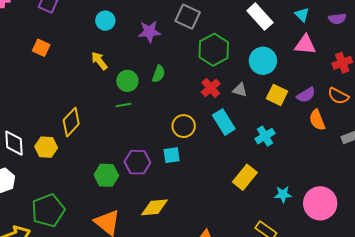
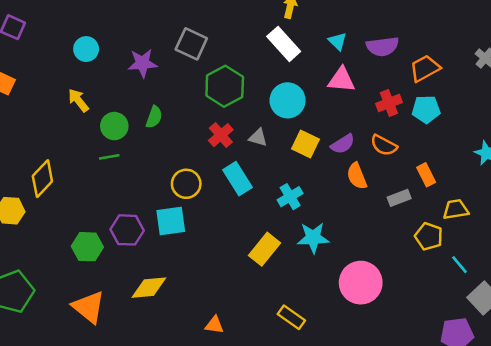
purple semicircle: (337, 19) -> (382, 46), size x1.4
cyan square: (172, 155) -> (171, 221), size x1.4
cyan star: (283, 194) -> (313, 238), moved, size x1.4

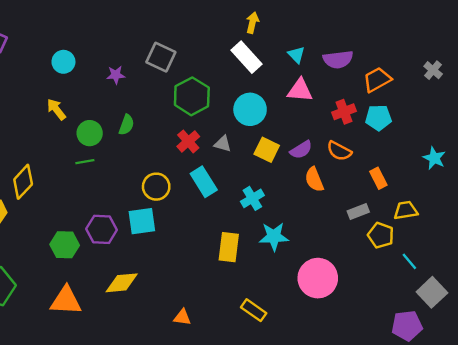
purple star: (143, 63) -> (116, 75), size x0.7
gray rectangle: (399, 198) -> (358, 212), moved
yellow rectangle: (264, 249) -> (229, 247), turned -32
orange triangle: (89, 307) -> (66, 301), turned -36

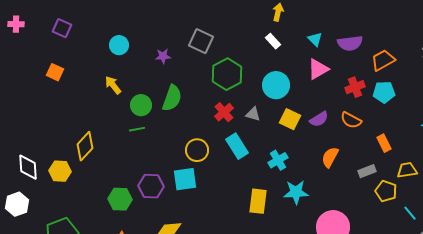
white rectangle: (246, 57) -> (273, 41), size x0.6
pink triangle: (300, 90) -> (318, 69), turned -35
green semicircle: (126, 125) -> (172, 98), size x1.5
orange semicircle: (314, 179) -> (330, 157), moved, turned 50

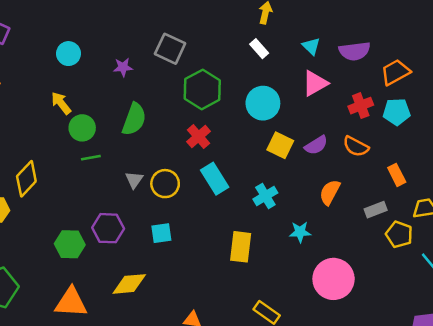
green circle: (141, 105) -> (82, 128), moved
gray triangle: (253, 114) -> (134, 180), moved, turned 49
cyan square: (185, 179) -> (161, 233), moved, size x0.7
cyan star: (296, 192) -> (300, 232), moved, size x0.7

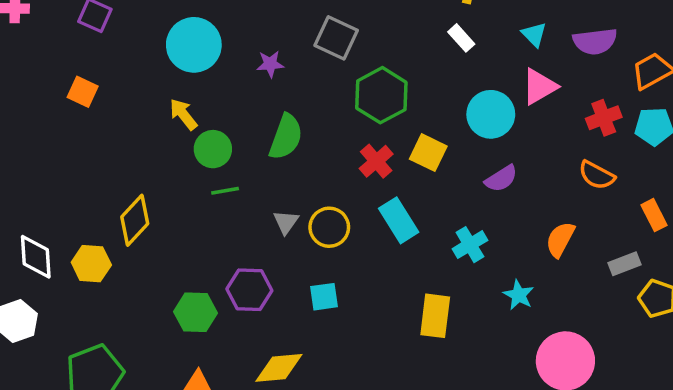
cyan circle: (69, 54) -> (194, 45), size x1.6
cyan circle: (263, 103) -> (491, 114), moved
yellow square: (280, 145) -> (428, 153), moved
purple semicircle: (316, 145) -> (501, 179), moved
cyan star: (300, 232) -> (519, 295), turned 30

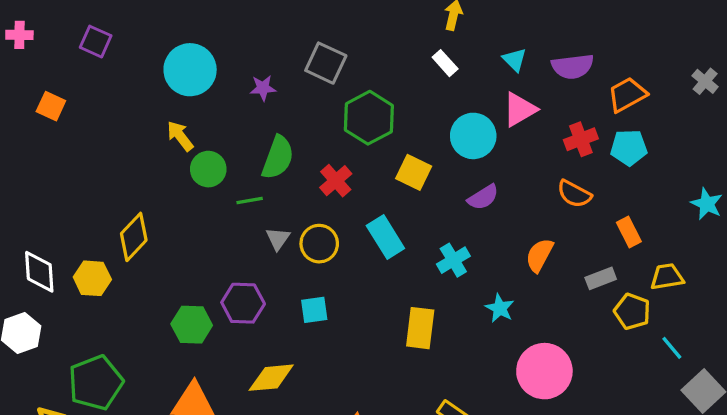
orange square: (83, 92) -> (51, 106), moved
red cross: (376, 161) -> (336, 181), moved
green line: (225, 191) -> (250, 201), moved

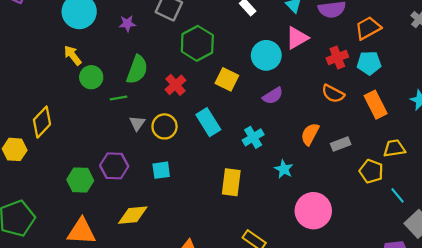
orange rectangle: (629, 232) -> (376, 105), moved, size x1.4
gray rectangle: (601, 278) -> (341, 144), moved

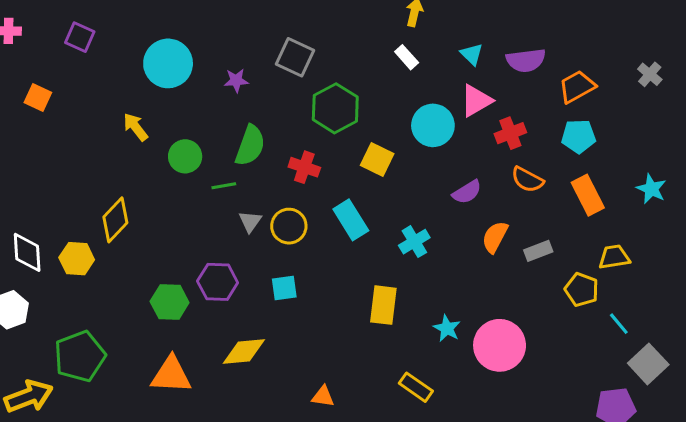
yellow arrow: (73, 55) -> (136, 127), moved
red cross: (337, 58) -> (510, 133), moved
red cross: (175, 85) -> (304, 167), turned -30
purple semicircle: (273, 96) -> (467, 192), moved
cyan star: (284, 169) -> (447, 328), moved

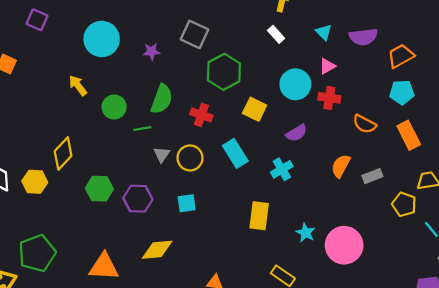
pink triangle: (476, 101) -> (327, 66), size x0.7
red cross: (510, 133) -> (329, 98), moved, turned 30
purple semicircle: (467, 192) -> (297, 133), moved
green hexagon: (170, 302) -> (99, 189), moved

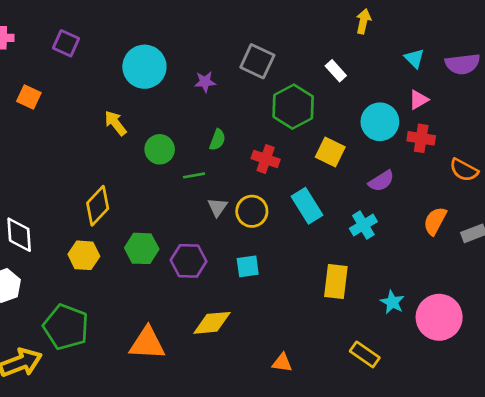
white rectangle: (276, 34) -> (336, 71), moved
green semicircle: (162, 99) -> (217, 140), size x0.6
yellow hexagon: (35, 182) -> (84, 255), moved
green pentagon: (37, 253) -> (66, 327), turned -30

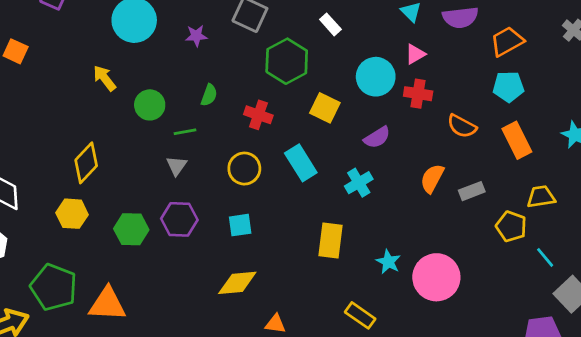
gray triangle: (217, 207) -> (177, 166), moved
green hexagon: (142, 248) -> (131, 229), moved
yellow diamond: (212, 323) -> (237, 283), moved
orange triangle: (147, 343) -> (107, 304), moved

